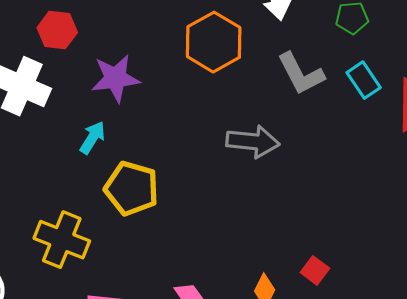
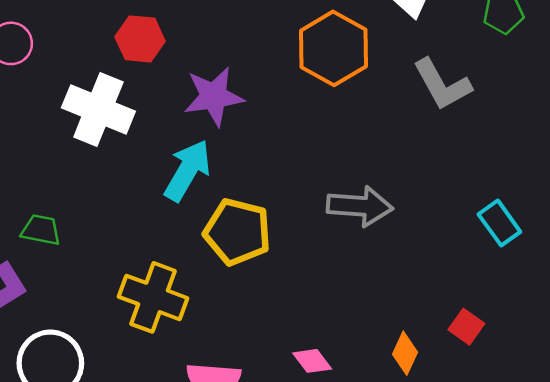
cyan rectangle: (364, 80) -> (499, 223), moved
cyan arrow: (93, 138) -> (187, 170), size x1.5
gray arrow: (253, 142) -> (360, 206), moved

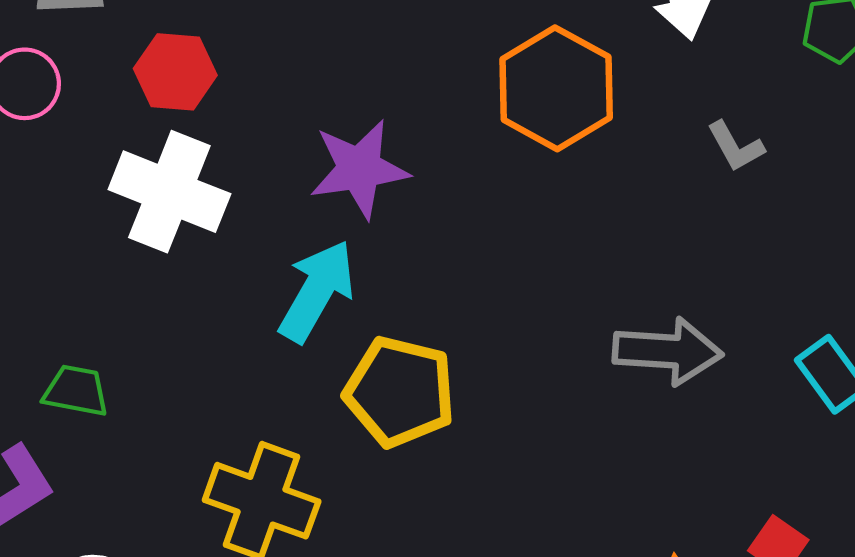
red hexagon: (140, 39) -> (175, 72), moved
gray L-shape: (442, 84) -> (736, 146), size x0.6
gray arrow: (360, 206) -> (668, 351), moved

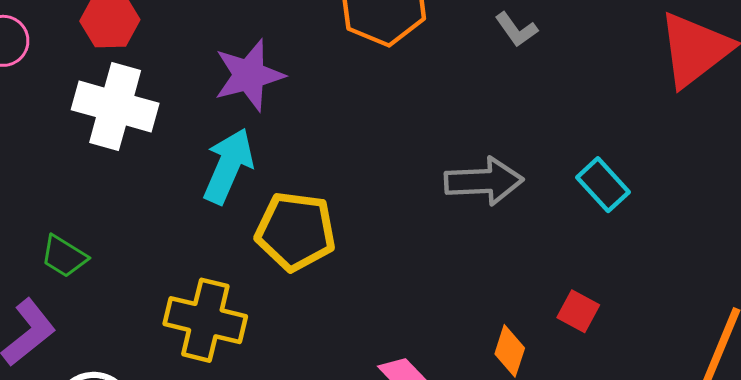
green trapezoid: (76, 391) -> (64, 256), turned -153

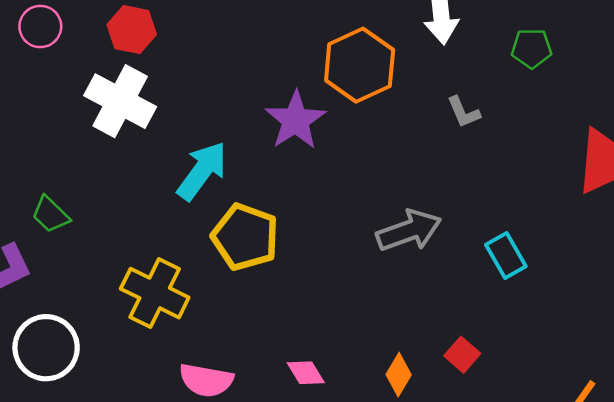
purple star: (249, 75) -> (295, 120), moved, turned -30
gray arrow: (484, 181) -> (409, 231), turned -30

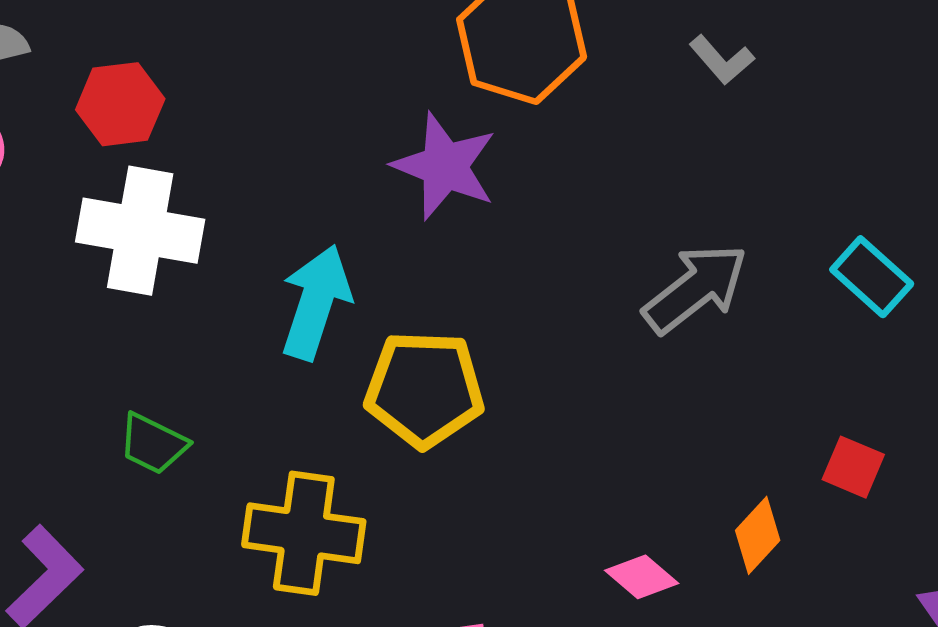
green trapezoid: (51, 215) -> (153, 444), moved
pink diamond: (306, 373) -> (642, 577), moved
orange diamond: (399, 375) -> (758, 535), turned 30

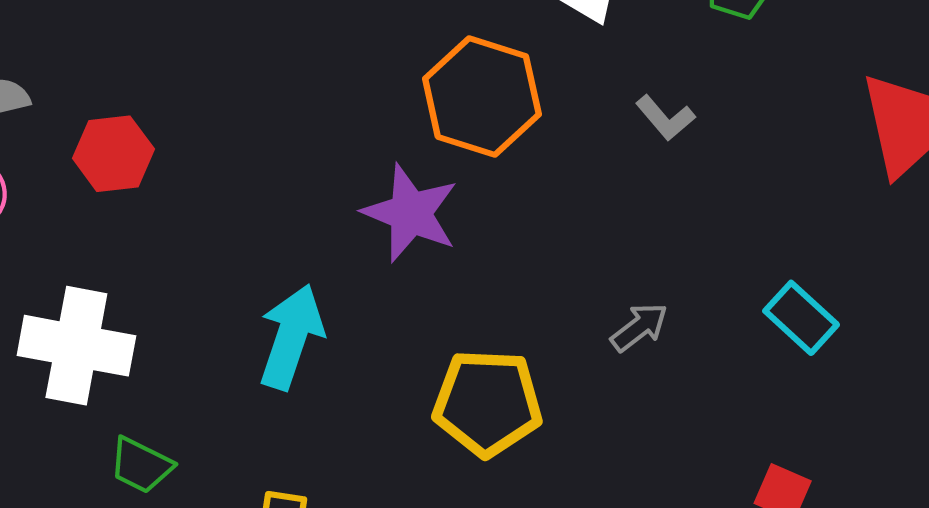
white cross: (140, 231) -> (76, 346), moved
gray arrow: (695, 288) -> (639, 327), size x0.6
yellow pentagon: (424, 389) -> (487, 403), moved

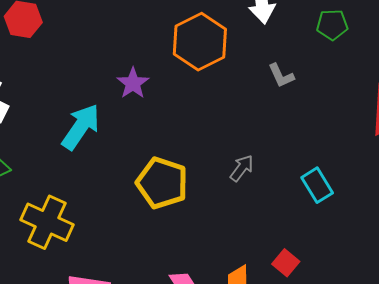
purple star: (410, 213) -> (133, 83), moved, size x0.7
gray arrow: (639, 327) -> (242, 168), turned -32

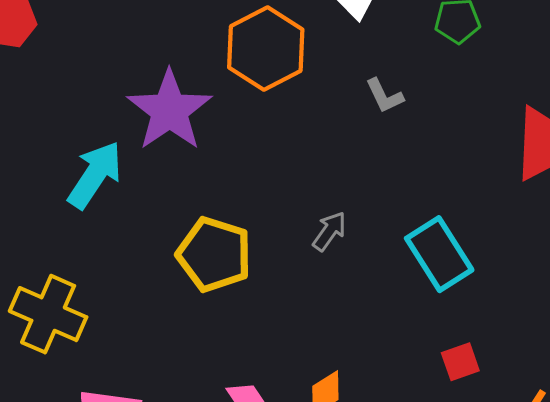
purple star: (133, 83) -> (169, 110), size x1.8
cyan rectangle: (317, 185) -> (439, 254), size x1.4
red square: (286, 263) -> (460, 362), moved, turned 32

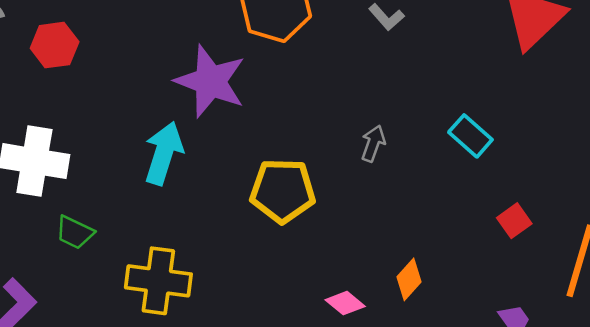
cyan rectangle: (439, 254) -> (470, 136), size x0.7

